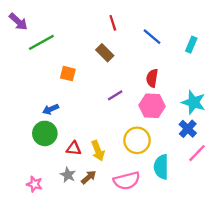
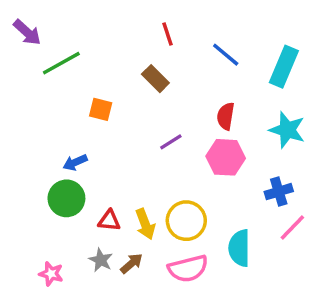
cyan rectangle: (191, 45) -> (284, 67), size x1.6
cyan star: (194, 102) -> (287, 130), moved
blue cross: (188, 129) -> (279, 192), turned 30
yellow circle: (137, 140) -> (186, 221), moved

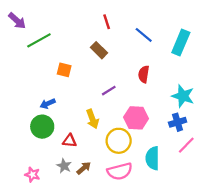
cyan star: (287, 130) -> (183, 96), moved
pink hexagon: (226, 157) -> (136, 118), moved
yellow arrow: (145, 224) -> (92, 119), moved

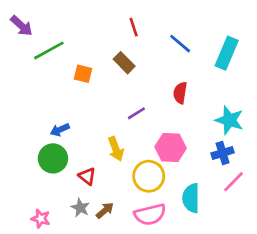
orange square: (64, 70) -> (83, 74), moved
red triangle: (70, 141) -> (87, 176), turned 32

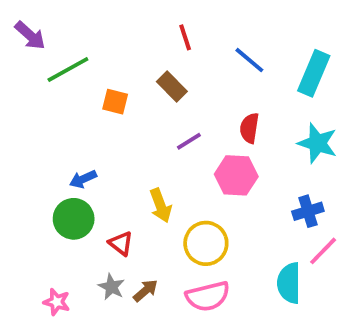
purple line: (136, 113) -> (189, 141), moved
cyan star: (229, 120) -> (317, 143), moved
pink hexagon: (171, 148) -> (236, 175), moved
cyan semicircle: (191, 198) -> (289, 283), moved

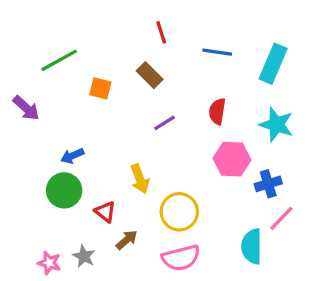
purple arrow: (30, 35) -> (26, 108), moved
blue line: (249, 60) -> (217, 52), turned -32
pink hexagon: (236, 175) -> (232, 159), moved
gray star: (111, 287) -> (84, 256), moved
brown arrow: (145, 291) -> (127, 240), moved

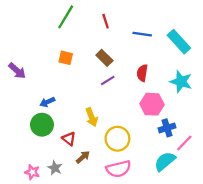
green line: (59, 60) -> (66, 17), moved, turned -30
cyan rectangle: (273, 64) -> (179, 42), turned -65
brown rectangle: (150, 75) -> (104, 58), moved
blue cross: (268, 184) -> (167, 128), moved
cyan semicircle: (252, 246) -> (165, 161), turned 50

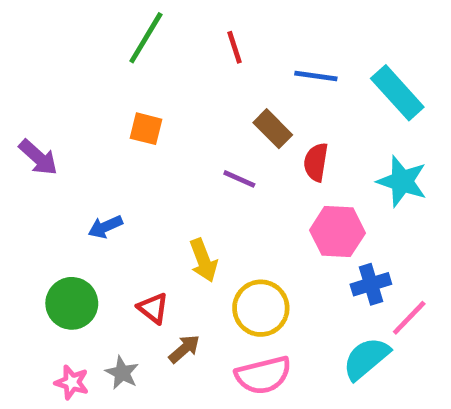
brown rectangle: (104, 58) -> (273, 129), moved
purple line: (108, 80) -> (239, 179), turned 56
green circle: (42, 125) -> (72, 303), moved

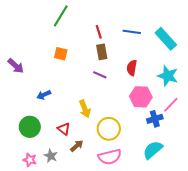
red line: (235, 47) -> (99, 32), moved
brown rectangle: (273, 129) -> (102, 52), moved, turned 35
pink line: (409, 318) -> (171, 105), moved

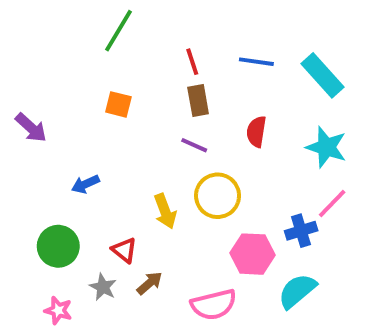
pink hexagon: (141, 97) -> (252, 254), moved
yellow circle: (109, 129) -> (218, 196), moved
gray star: (51, 156) -> (103, 287), moved

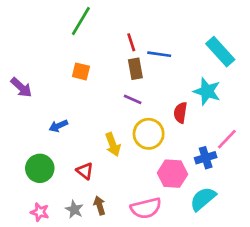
blue line: (256, 62) -> (159, 54), moved
red semicircle: (256, 132) -> (180, 113), moved
cyan star: (326, 147) -> (207, 91), moved
brown arrow: (150, 283) -> (99, 205), moved, turned -66
gray star: (103, 287) -> (74, 209), moved

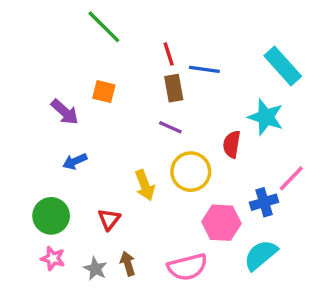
green line: (81, 21) -> (104, 27), turned -76
purple arrow: (21, 87) -> (65, 112), moved
red triangle: (85, 171) -> (109, 219), turned 30
pink star: (40, 212) -> (53, 258), moved

